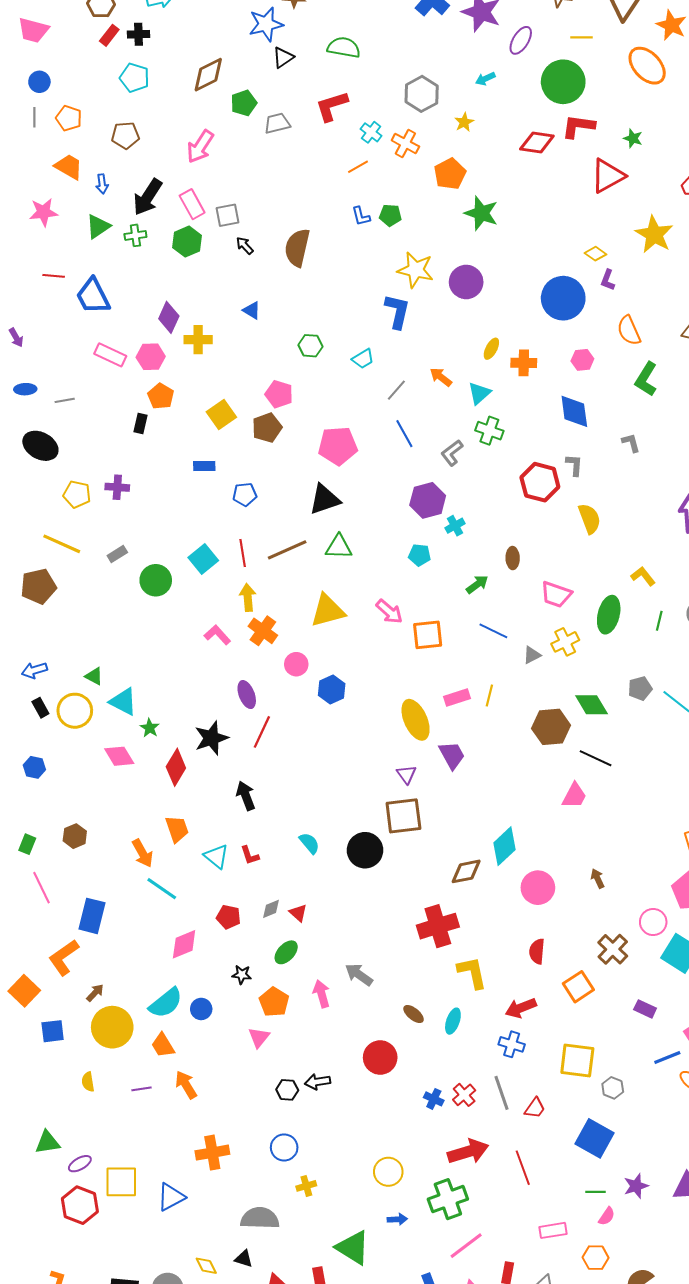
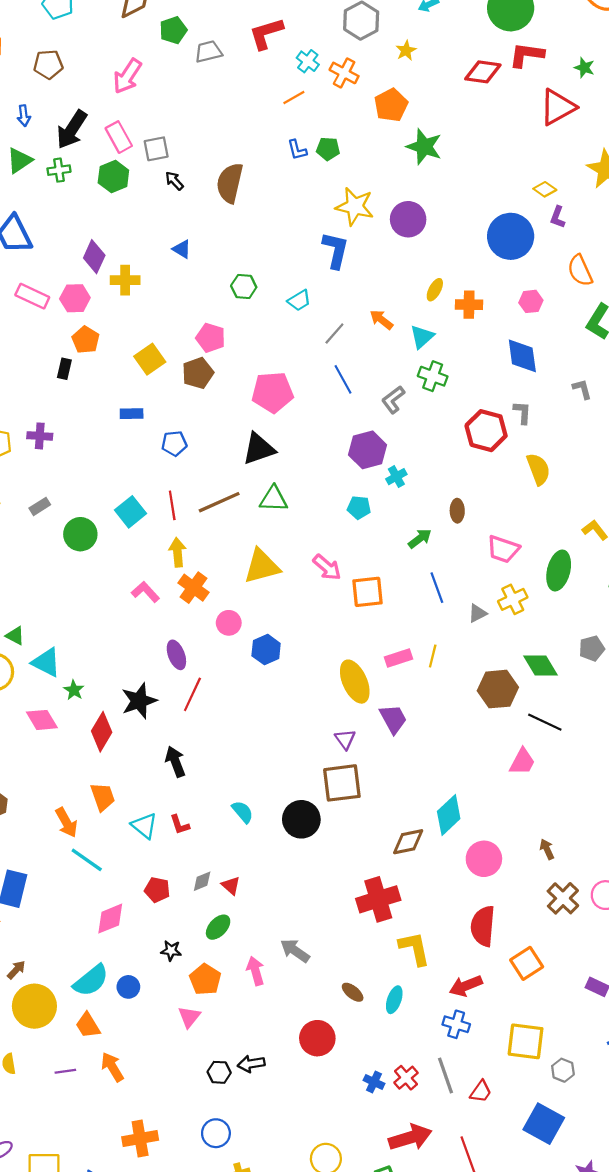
blue line: (493, 631) -> (437, 588), turned 44
brown cross: (613, 949) -> (563, 898), moved
red semicircle: (537, 951) -> (483, 926), size x1.5

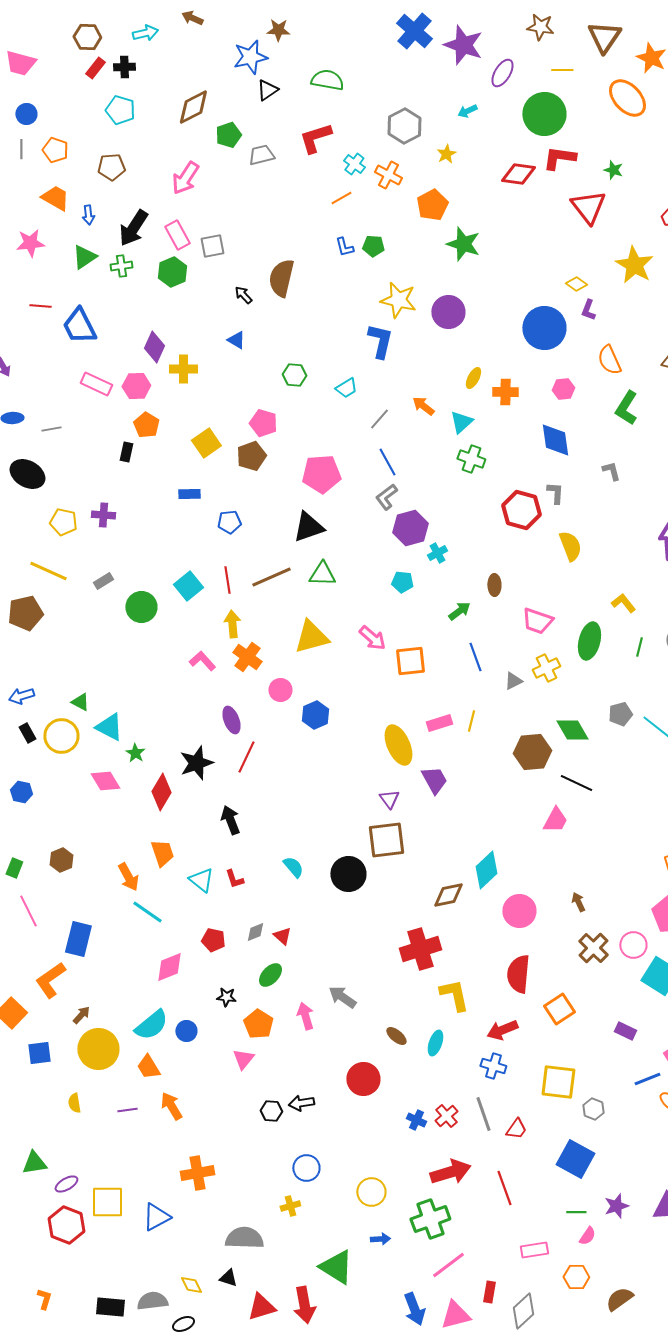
red triangle: (558, 107) -> (588, 207), turned -39
black arrow: (174, 181) -> (243, 295), moved
gray L-shape: (393, 400) -> (386, 497), moved
blue circle: (216, 1133) -> (306, 1168), moved

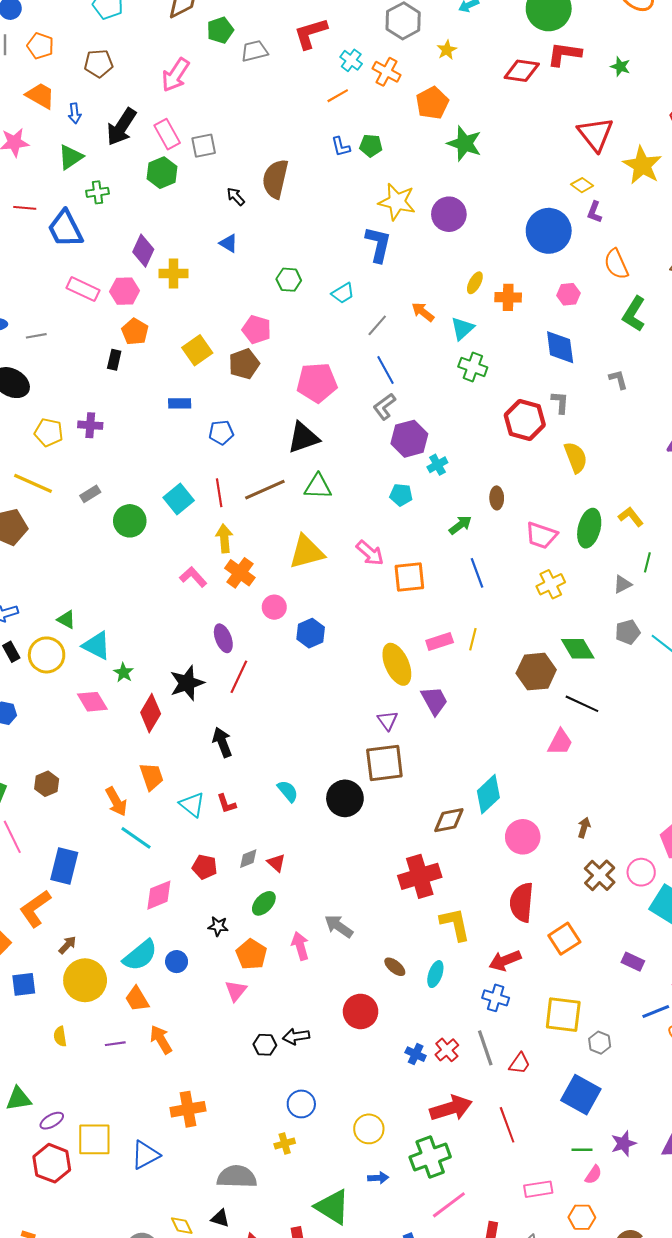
red triangle: (588, 207) -> (595, 134), moved
green cross: (121, 266) -> (98, 192), moved
green ellipse: (589, 641) -> (589, 528), moved
gray triangle: (513, 681) -> (622, 584), moved
brown arrow: (578, 902) -> (584, 827), turned 42

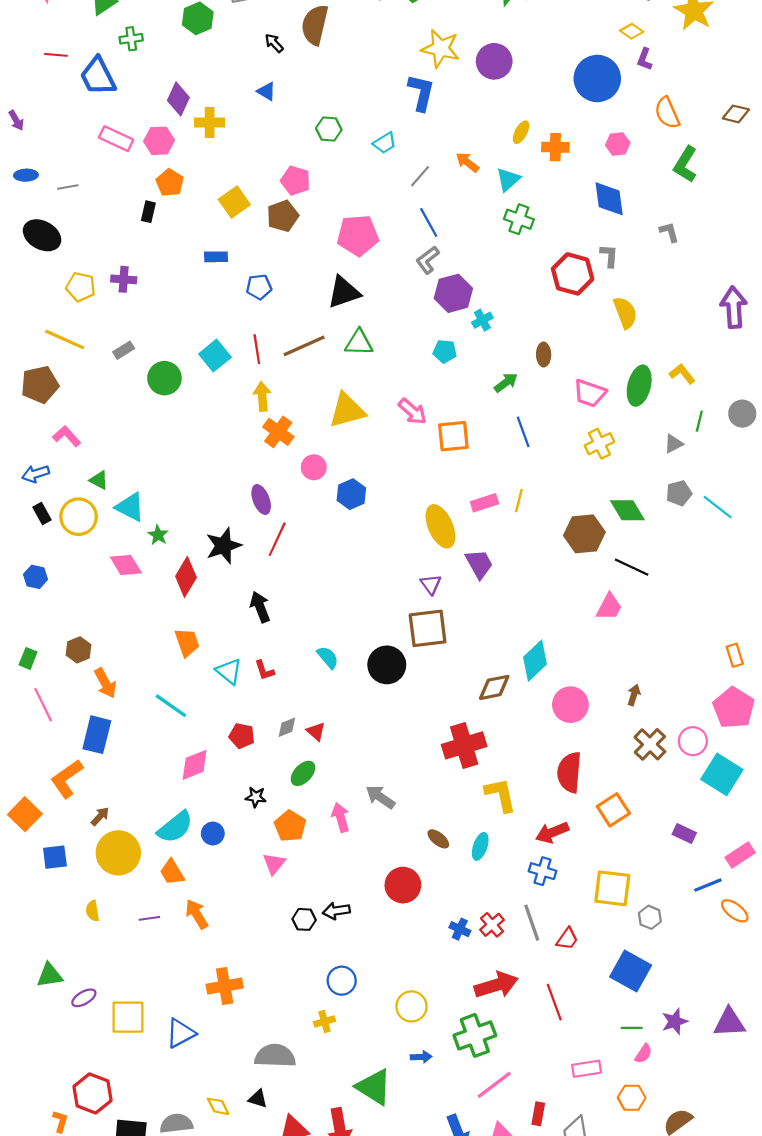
pink L-shape: (193, 577) -> (67, 436), moved
orange arrow: (116, 801) -> (105, 683), moved
red hexagon: (52, 1163) -> (93, 1093), moved

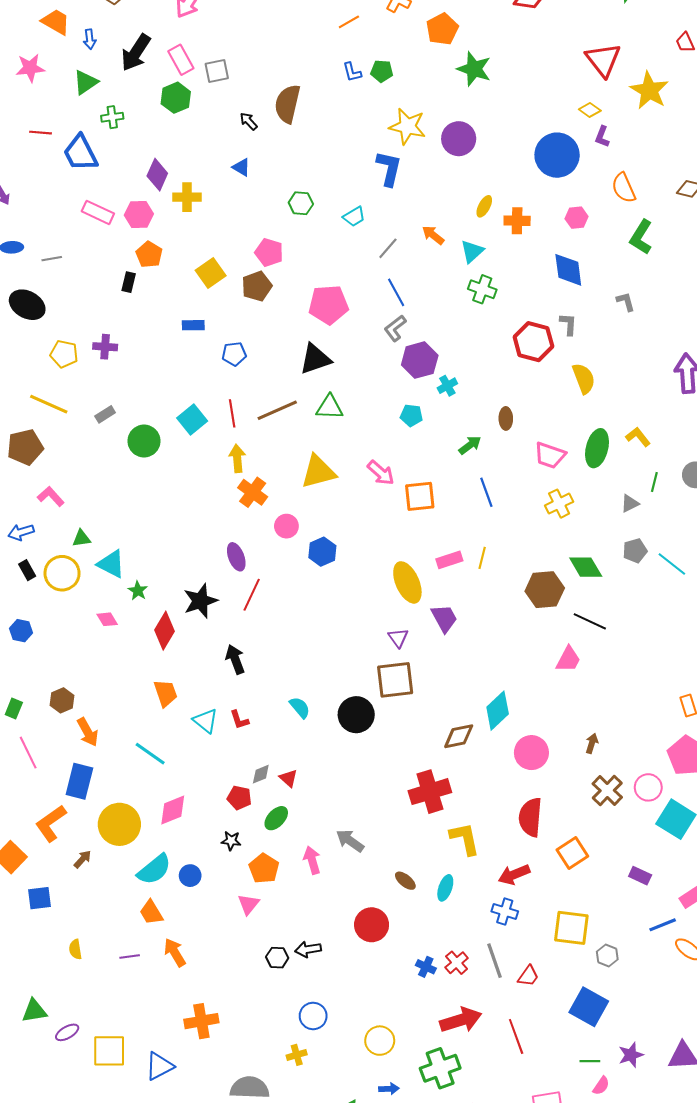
green triangle: (99, 480) -> (81, 538), turned -36
pink diamond: (126, 565) -> (107, 619), size x0.7
red pentagon: (242, 736) -> (239, 798), moved
yellow circle: (118, 853) -> (119, 824), moved

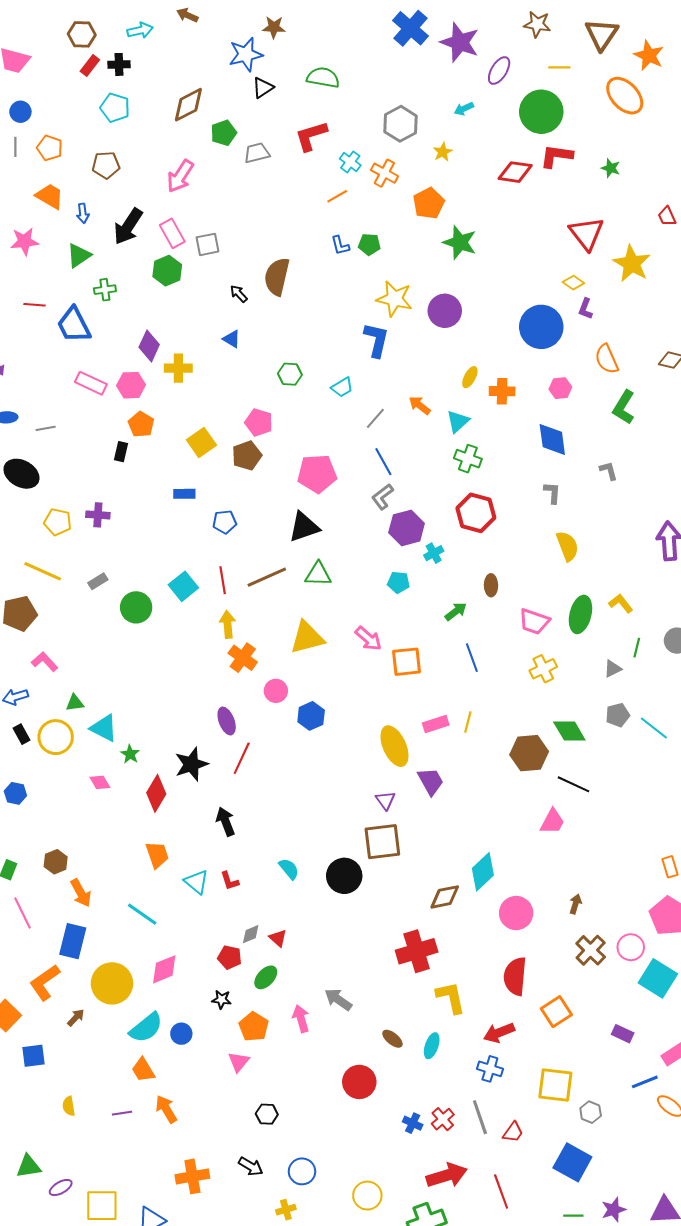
red hexagon: (533, 342) -> (476, 513), moved
black arrow: (308, 949) -> (251, 1166), moved, turned -140

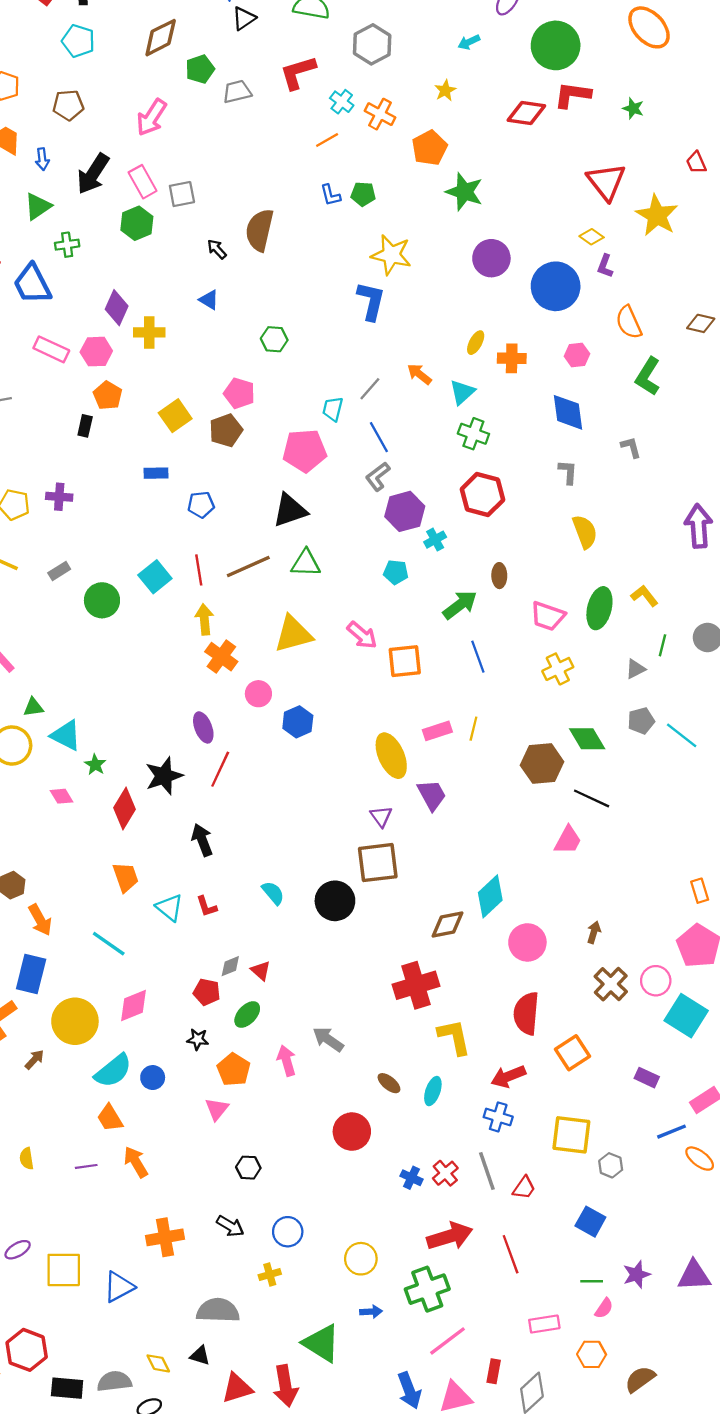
gray hexagon: (401, 124) -> (372, 44), moved
purple circle: (445, 311) -> (491, 258), moved
cyan trapezoid: (342, 387) -> (333, 409), moved, turned 135
green arrow: (456, 611) -> (460, 605), size x1.4
blue square: (572, 1162) -> (590, 1222), size x0.7

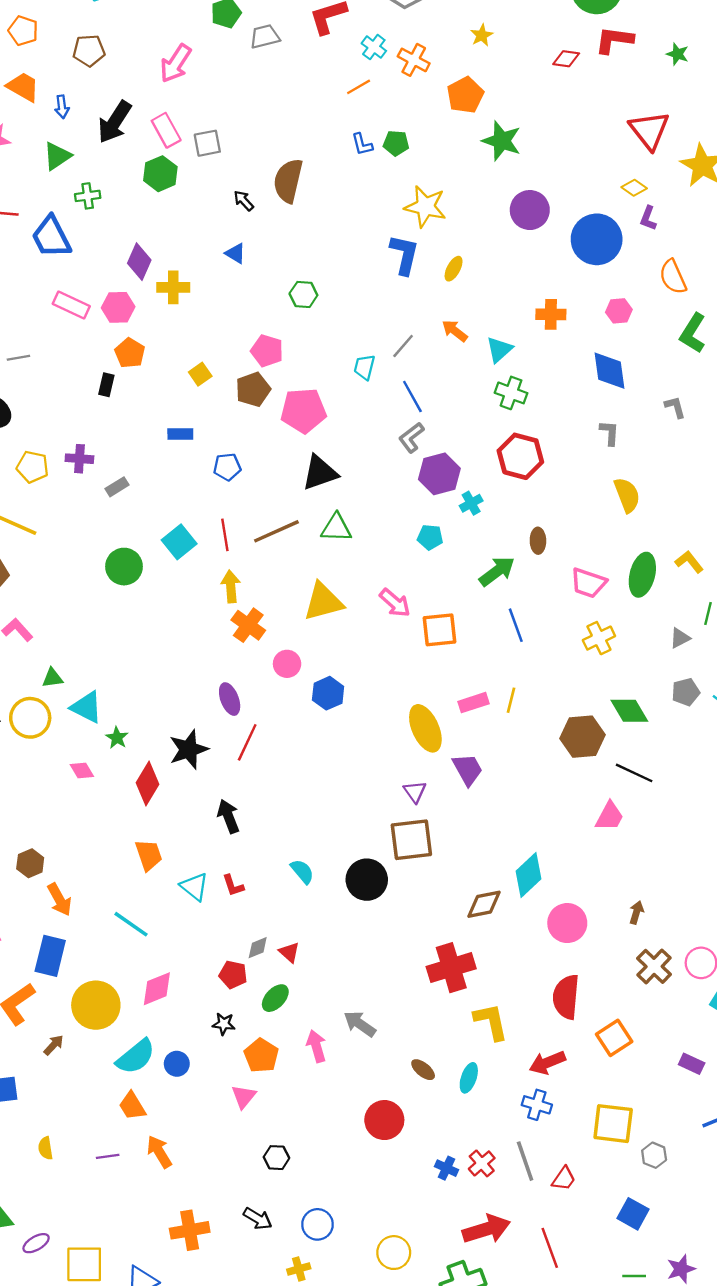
red diamond: (526, 113) -> (566, 59), size x0.7
yellow ellipse: (476, 343) -> (454, 269), moved
yellow square: (175, 416) -> (200, 374), size x0.7
pink pentagon: (305, 451) -> (303, 411), moved
gray rectangle: (59, 571) -> (117, 487), moved

